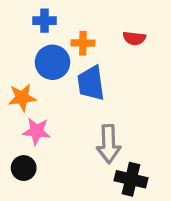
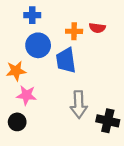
orange cross: (83, 43) -> (74, 31), moved
black cross: (131, 179) -> (108, 121), moved

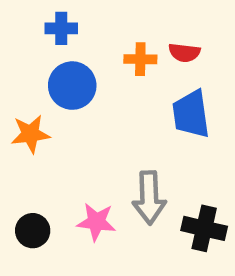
blue trapezoid: (66, 60) -> (191, 114), moved
pink star: (26, 95) -> (96, 222), moved

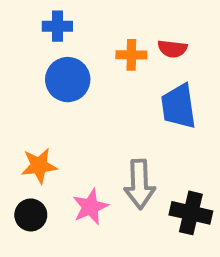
orange star: (30, 134) -> (39, 166), moved
pink star: (96, 222) -> (90, 207), turned -30

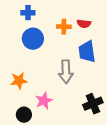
gray arrow: (140, 184) -> (66, 72), moved
black cross: (191, 213) -> (93, 104), turned -36
black circle: (31, 215) -> (24, 115), moved

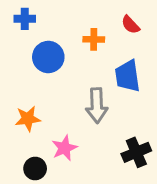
blue cross: (28, 13) -> (25, 19), moved
red semicircle: (84, 24) -> (130, 25), moved, turned 40

